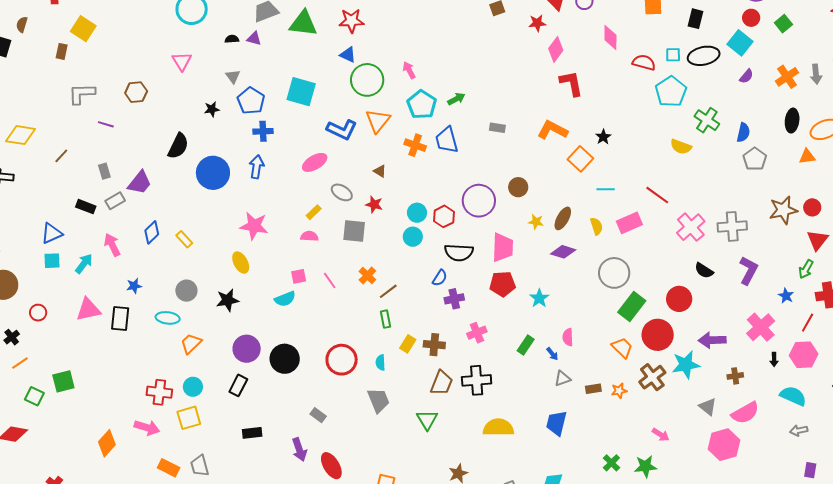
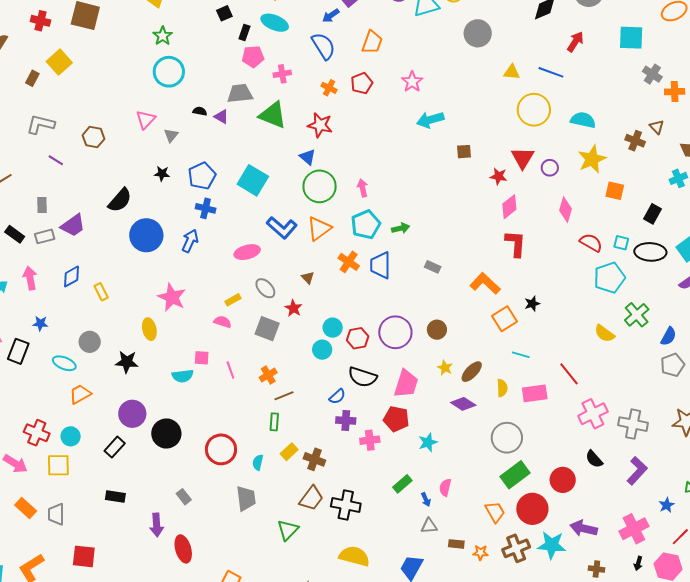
gray triangle: (233, 76) -> (171, 135), moved
pink cross: (477, 333) -> (370, 440), moved

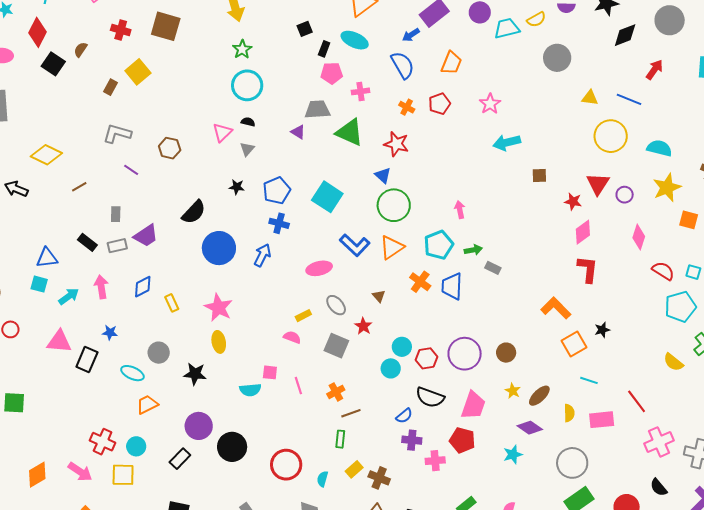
black semicircle: (200, 111) -> (248, 122), moved
pink arrow: (363, 188) -> (460, 210), moved
gray rectangle: (433, 267) -> (493, 268), moved
pink star: (172, 297) -> (219, 308), moved
cyan star: (428, 442) -> (513, 454), moved

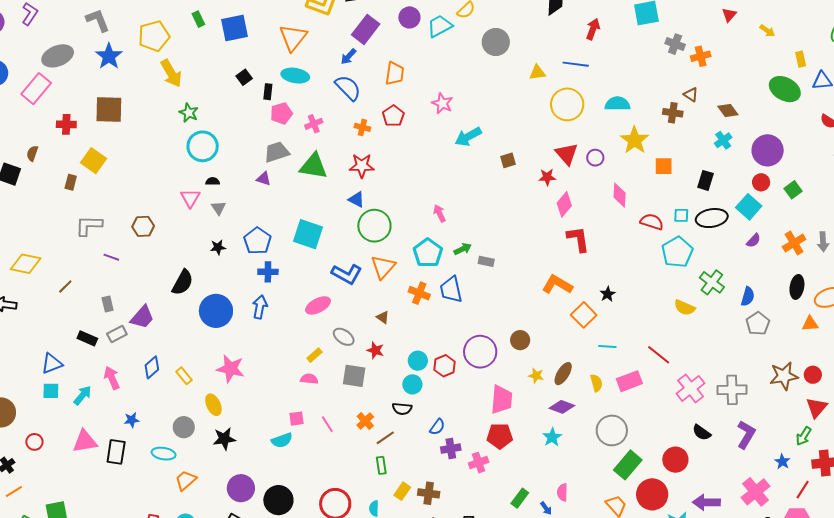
yellow ellipse: (219, 342) -> (213, 405), moved
black semicircle: (430, 397) -> (402, 409), moved, size x0.7

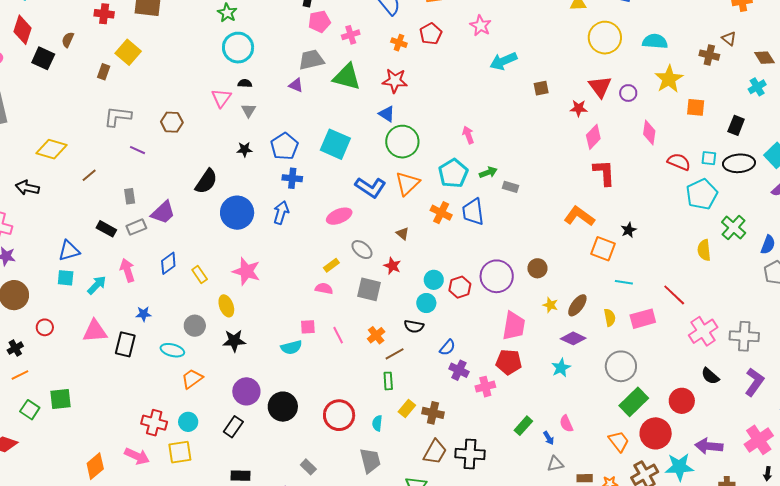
yellow semicircle: (685, 308) -> (704, 250), turned 55
orange square: (584, 315) -> (603, 249), turned -30
purple cross: (451, 449) -> (459, 370), turned 30
pink semicircle: (562, 492) -> (566, 424), turned -30

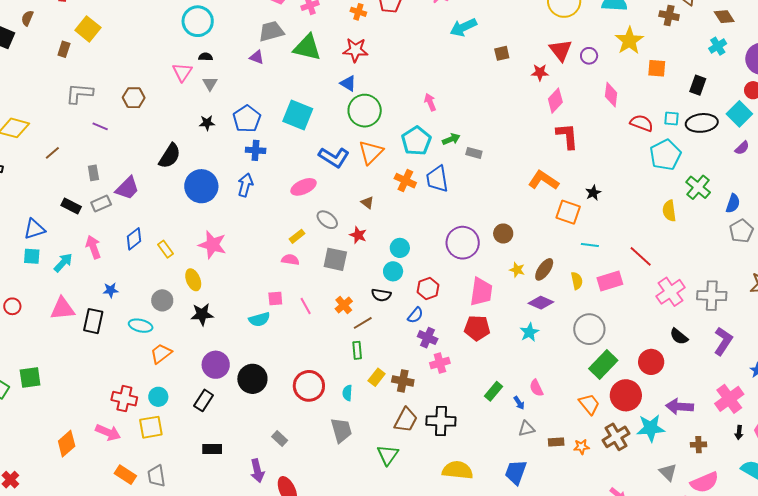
red hexagon: (460, 287) -> (428, 289), moved
pink cross: (485, 387) -> (440, 363), moved

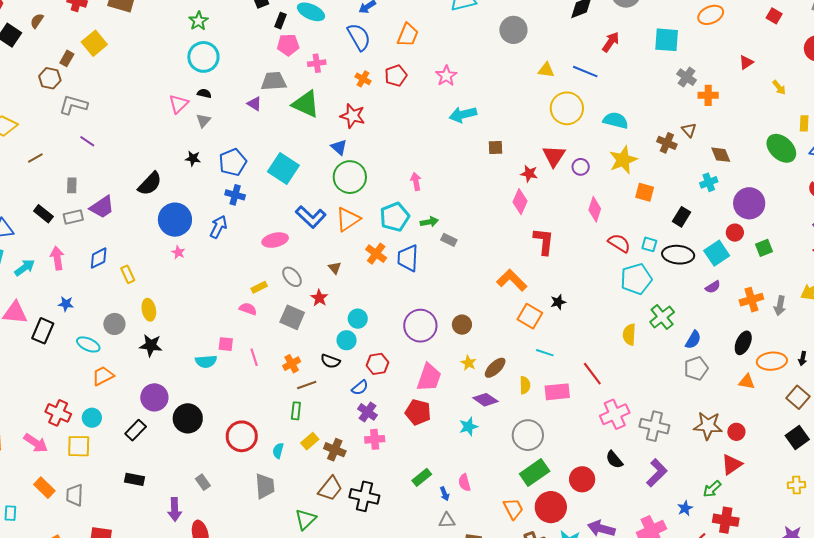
brown hexagon: (134, 98) -> (50, 78), moved
pink diamond: (555, 101) -> (520, 202), moved, turned -30
pink star: (212, 245) -> (178, 252), moved, size x0.5

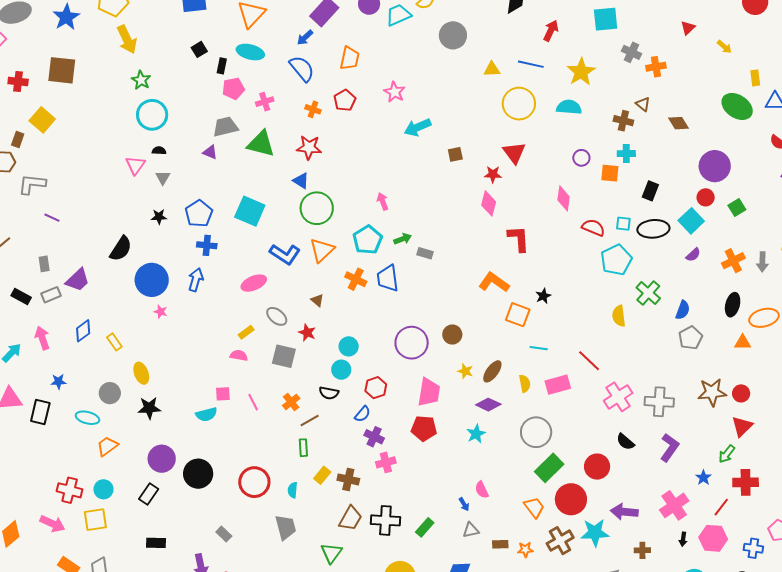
yellow star: (623, 160) -> (581, 72), moved
purple circle: (581, 167) -> (581, 158), moved
cyan cross: (709, 182) -> (626, 154), moved, turned 30
green rectangle: (422, 477) -> (425, 527), moved

